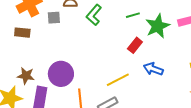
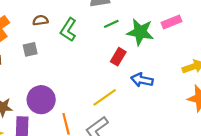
gray square: (54, 18) -> (30, 49), moved
green star: (158, 26) -> (140, 32), turned -30

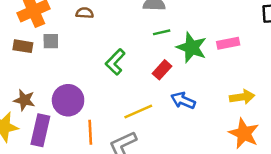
green L-shape: (68, 30) -> (115, 62), moved
gray square: (30, 49) -> (51, 41), moved

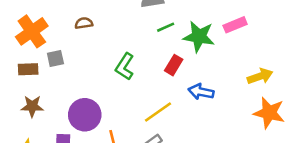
brown star: (24, 100) -> (32, 106), moved

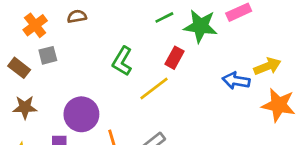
orange cross: (32, 31) -> (35, 25), moved, size x0.7
brown rectangle: (28, 69) -> (19, 68), turned 42
blue arrow: (201, 92) -> (236, 81), moved
yellow line: (158, 112) -> (154, 88), moved

